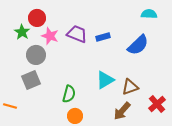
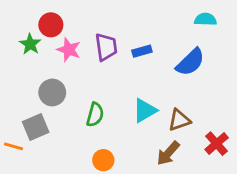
purple trapezoid: (77, 34) -> (106, 47), turned 60
gray circle: (36, 55) -> (52, 92), moved
gray square: (31, 80) -> (36, 127), moved
green semicircle: (69, 94) -> (95, 115), moved

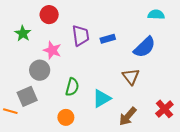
red circle: (51, 25) -> (49, 15), moved
pink star: (69, 50) -> (52, 50), moved
cyan triangle: (145, 110) -> (102, 98), moved
brown triangle: (179, 120) -> (131, 76), moved, turned -48
orange circle: (103, 160) -> (66, 117), moved

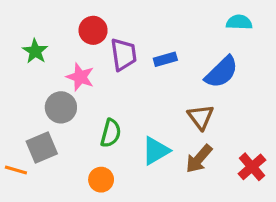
red circle: (49, 15) -> (93, 30), moved
brown arrow: (128, 116) -> (199, 159), moved

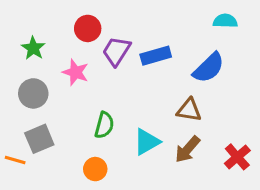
purple trapezoid: (124, 54) -> (116, 51), turned -140
blue rectangle: (165, 59) -> (156, 56), size x1.4
gray circle: (61, 107) -> (33, 93), moved
brown triangle: (201, 117) -> (189, 110), turned -44

